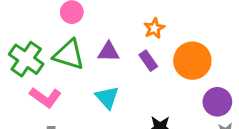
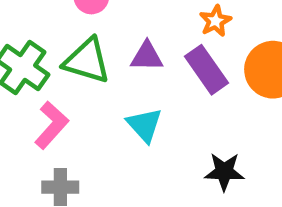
purple rectangle: (148, 61) -> (207, 70), size x1.5
pink L-shape: (45, 97) -> (51, 125), turned -84

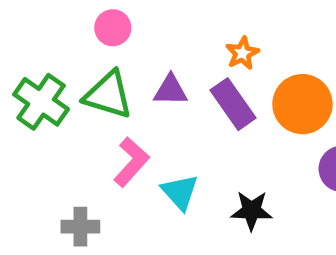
pink L-shape: (51, 125) -> (131, 162), moved
cyan triangle: (145, 125) -> (180, 192), moved

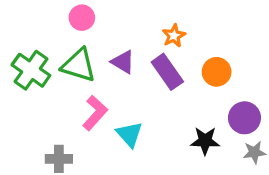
purple triangle: (171, 90) -> (123, 62), turned 30
orange circle: (302, 104) -> (217, 72), size x0.7
black star: (252, 210) -> (205, 141), moved

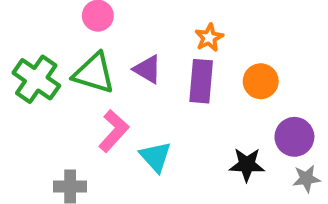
purple rectangle: (167, 72) -> (201, 81), turned 40

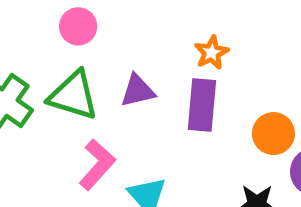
purple triangle: (147, 69) -> (138, 91), turned -44
orange circle: (261, 81) -> (273, 134), moved

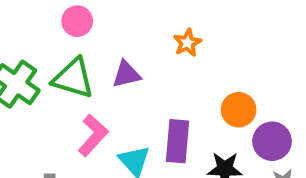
purple rectangle: (202, 105) -> (178, 141), moved

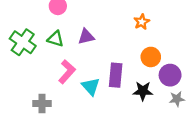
orange star: (187, 43) -> (142, 22), moved
green triangle: (73, 78) -> (56, 39), size x0.7

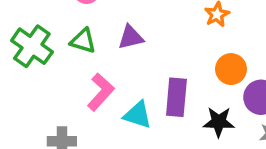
cyan triangle: (91, 86) -> (138, 115), turned -30

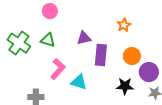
purple triangle: (131, 37) -> (84, 38), moved
purple rectangle: (176, 97) -> (101, 55), moved

